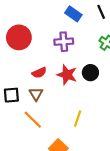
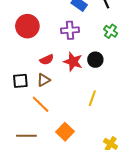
brown triangle: (36, 94) -> (44, 80), turned 32
yellow line: (78, 119) -> (92, 98), moved

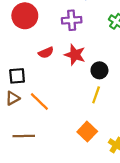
black circle: (95, 60) -> (99, 70), moved
brown triangle: (44, 80) -> (13, 98), moved
orange square: (65, 132) -> (87, 132), moved

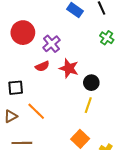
purple cross: (72, 20) -> (51, 44), moved, turned -36
brown triangle: (13, 98) -> (11, 116), moved

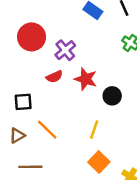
yellow line: (88, 105) -> (94, 130), moved

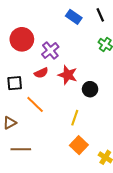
black square: (23, 102) -> (15, 83), moved
orange line: (47, 130) -> (35, 104), moved

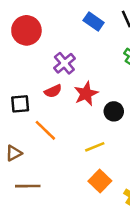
red circle: (22, 39) -> (26, 30), moved
red star: (68, 75) -> (86, 94), turned 30
yellow line: (75, 118) -> (95, 147), turned 49

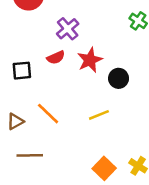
orange line: (45, 130) -> (48, 114), moved
orange square: (100, 181) -> (104, 168), moved

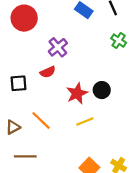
red star: (90, 60) -> (77, 93), moved

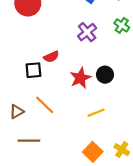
purple cross: (58, 47) -> (87, 32), moved
black square: (19, 83) -> (33, 70), moved
yellow line: (85, 122) -> (96, 113), moved

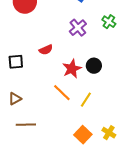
black square: (33, 70) -> (16, 62), moved
orange line: (45, 105) -> (62, 93), moved
yellow line: (96, 113) -> (86, 100), turned -35

